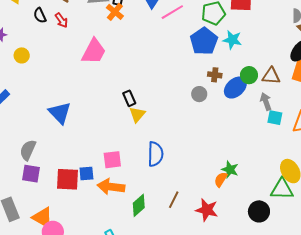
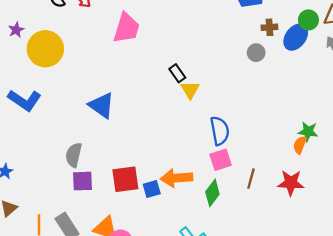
yellow circle: (22, 55) -> (45, 49), size x2.0
pink square: (112, 160) -> (221, 160), moved
blue square: (86, 174) -> (152, 189), moved

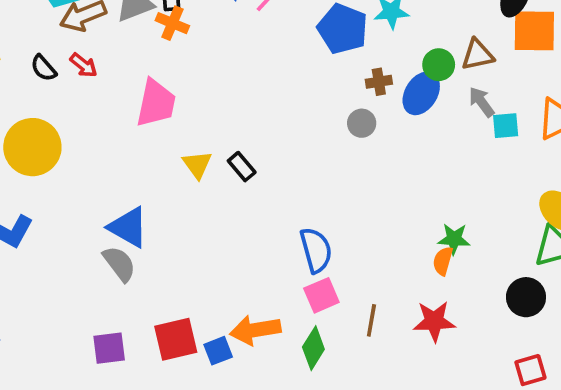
yellow triangle: (190, 90) -> (197, 165), moved
gray semicircle: (74, 155) -> (119, 264), moved, turned 135

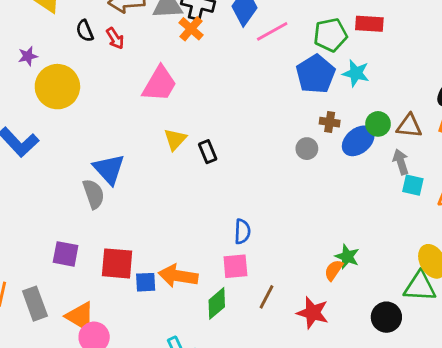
blue semicircle: (316, 250) -> (242, 232), size x0.7

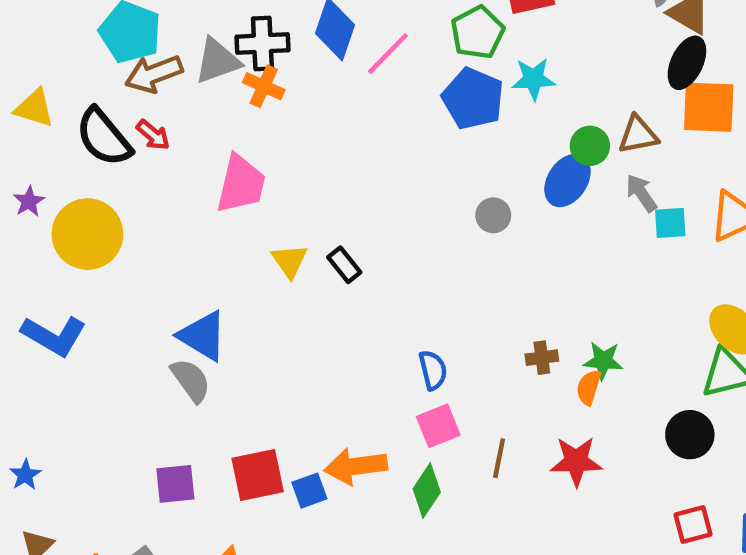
black semicircle: (85, 31) -> (104, 137), size x1.8
brown cross: (330, 122) -> (542, 358), moved

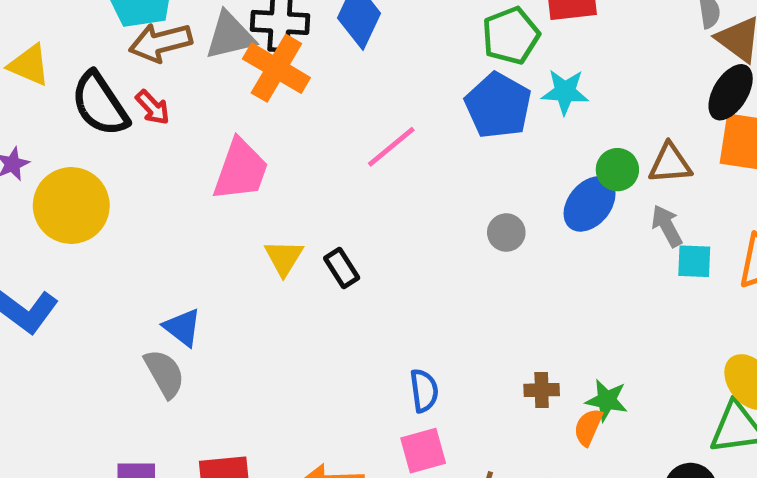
pink line: (388, 54) -> (391, 147), moved
orange cross: (264, 86) -> (276, 68), size x1.5
blue triangle: (203, 336) -> (182, 327), size x0.7

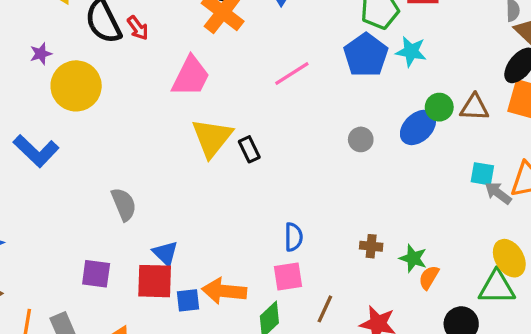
gray arrow: (667, 226) -> (498, 193), moved, turned -32
yellow triangle: (284, 258) -> (212, 138), size x1.6
blue triangle: (182, 327) -> (165, 253), moved
orange semicircle: (588, 427) -> (429, 277), moved

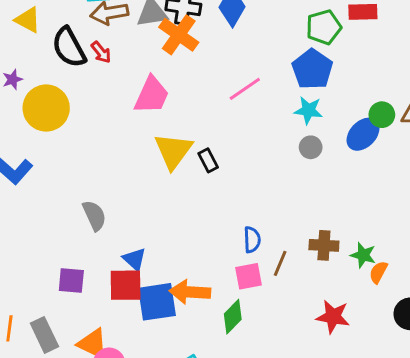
cyan star: (411, 51) -> (308, 110), moved
brown cross: (371, 246) -> (324, 245), size x1.4
blue square: (188, 300) -> (157, 302), size x1.8
brown line: (325, 309) -> (280, 263), moved

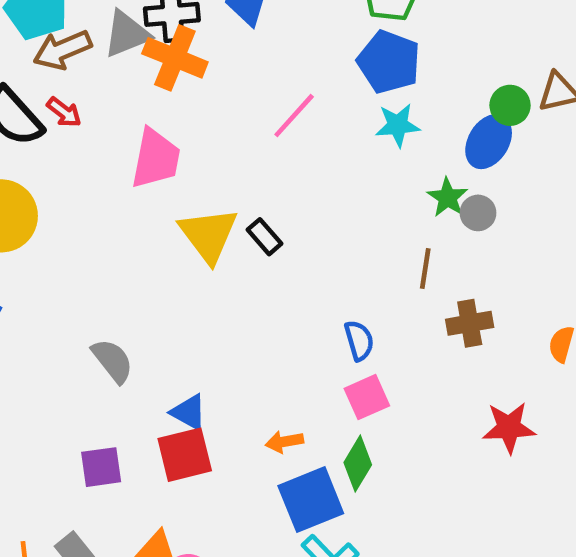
gray circle: (311, 147) -> (478, 213), moved
green star: (363, 255) -> (447, 197), moved, turned 30
brown line: (280, 263) -> (425, 269), moved
orange arrow: (190, 292) -> (284, 442), size x0.6
blue square: (157, 302) -> (311, 500), moved

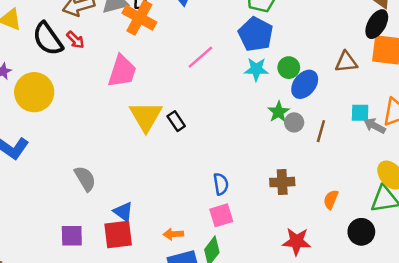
green circle: (510, 105) -> (289, 68), moved
brown line: (425, 269) -> (321, 131), moved

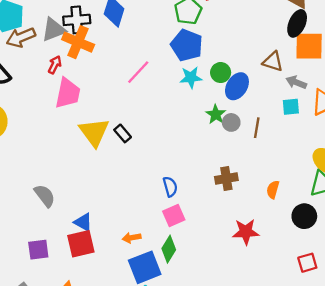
red arrow: (75, 40) -> (55, 65), moved, turned -102
brown triangle: (346, 62) -> (273, 62), turned 30
gray arrow: (375, 126) -> (296, 82), moved

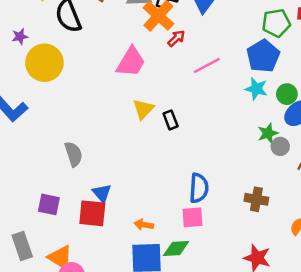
red arrow: (55, 65) -> (176, 38), moved
yellow triangle: (94, 132) -> (143, 109), size x0.7
blue semicircle: (170, 187) -> (199, 188), size x1.4
green diamond: (169, 249) -> (176, 249), turned 36

